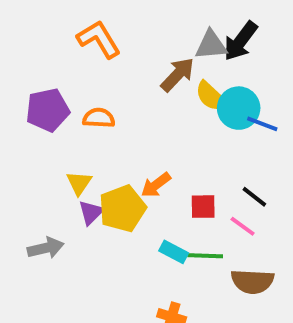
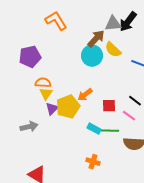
cyan circle: (239, 108) -> (92, 56), moved
orange semicircle: (99, 118) -> (43, 83), moved

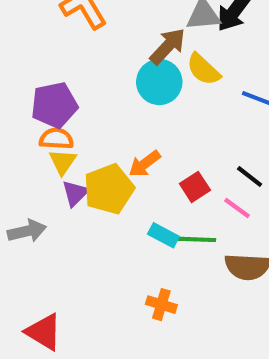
purple pentagon: (30, 57) -> (54, 105), moved
red square: (109, 106) -> (195, 187), turned -32

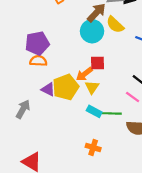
yellow triangle: (63, 162) -> (92, 87), moved
red square: (195, 187) -> (98, 63), moved, turned 32
purple triangle: (75, 193) -> (48, 89), turned -48
gray arrow: (27, 231) -> (23, 109), turned -48

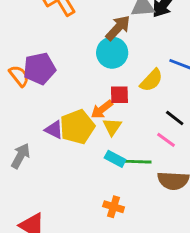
yellow semicircle: (115, 25) -> (151, 80), moved, turned -90
orange semicircle: (38, 61) -> (19, 76), moved, turned 49

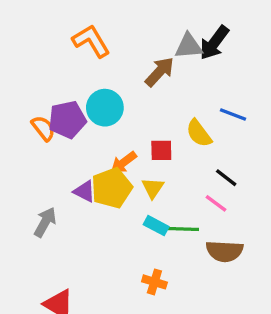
cyan circle: (112, 53) -> (105, 108), moved
yellow semicircle: (151, 80) -> (199, 133), turned 100
orange arrow: (102, 109) -> (124, 162), moved

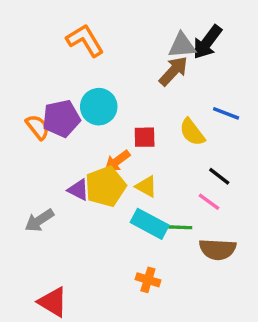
brown arrow: (160, 72) -> (173, 71), moved
red square: (161, 150) -> (145, 137), moved
yellow triangle: (153, 188) -> (146, 186), turned -35
gray arrow: (45, 222) -> (39, 220), turned -152
cyan rectangle: (156, 226) -> (150, 224), size x1.5

